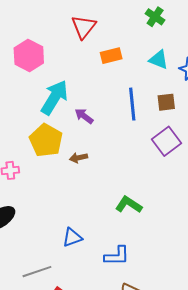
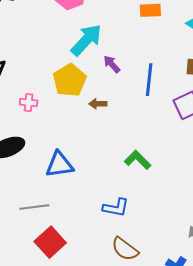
blue line: (132, 104) -> (149, 80), moved
blue triangle: (72, 238) -> (59, 165), moved, size x1.4

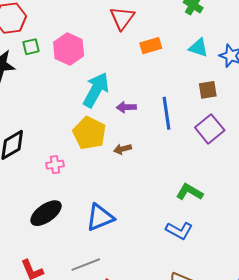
purple arrow: (112, 64) -> (126, 107), turned -36
green L-shape: (138, 160) -> (189, 192), moved
blue L-shape: (116, 208) -> (179, 231), moved, turned 32

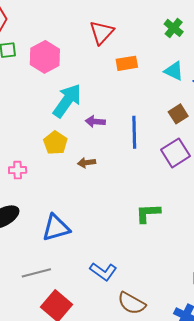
brown square: (208, 90) -> (178, 114), turned -30
yellow pentagon: (89, 133) -> (55, 143), size x0.7
green L-shape: (189, 192) -> (148, 213), turned -40
blue L-shape: (179, 231) -> (103, 271), moved

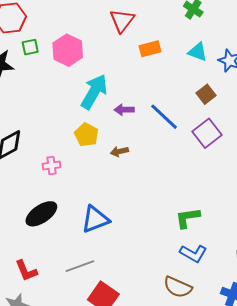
blue line: (134, 132) -> (164, 117), turned -40
green L-shape: (148, 213) -> (188, 218), moved
blue L-shape: (103, 271) -> (193, 253), moved

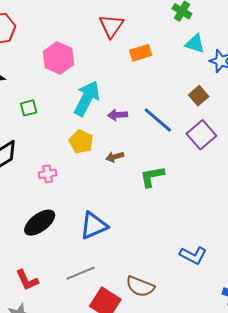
green square: (30, 47) -> (29, 108), moved
cyan triangle: (198, 52) -> (195, 44), moved
green L-shape: (188, 218) -> (152, 176), moved
brown semicircle: (178, 287) -> (140, 286), moved

